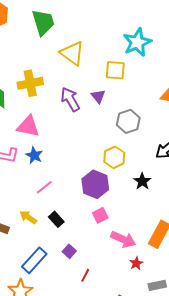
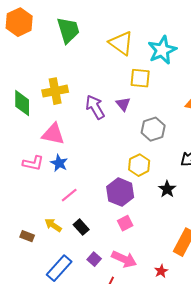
yellow triangle: (72, 53) -> (121, 43), moved
pink arrow: (123, 239) -> (124, 259), moved

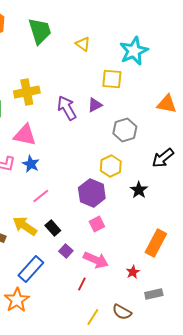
yellow triangle: (121, 43) -> (83, 44), moved, size x0.6
purple triangle: (123, 104) -> (95, 105), turned 42
yellow arrow: (53, 225) -> (25, 226), size x1.4
purple square: (94, 259) -> (66, 251), moved

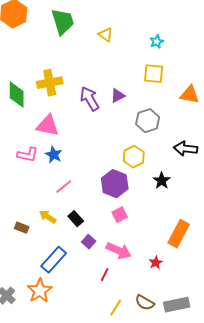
cyan star: (134, 51) -> (157, 42), size x0.5
yellow square: (112, 79) -> (154, 74), moved
black arrow: (163, 158) -> (186, 149), turned 45
yellow arrow: (25, 226) -> (48, 217), size x0.7
gray rectangle: (154, 294) -> (177, 305), moved, size x1.4

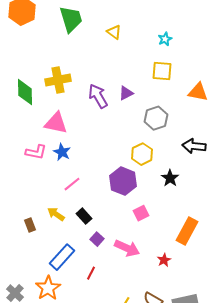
pink square: (120, 215) -> (141, 213), moved
brown rectangle: (22, 228) -> (30, 225), turned 48
red line: (105, 275) -> (91, 273), moved

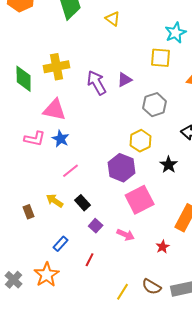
cyan star: (165, 39) -> (176, 33), moved, size x1.5
pink square: (141, 213) -> (140, 200), size x1.8
pink arrow: (127, 248) -> (126, 235), size x0.7
blue rectangle: (62, 257) -> (61, 244), size x0.6

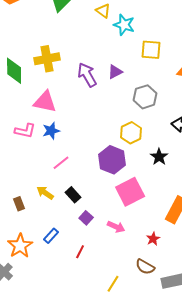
cyan star: (176, 33) -> (124, 25), moved, turned -30
blue star: (61, 139) -> (51, 131), turned 30
orange star: (47, 275) -> (20, 246), moved
brown semicircle: (152, 287) -> (145, 267), moved

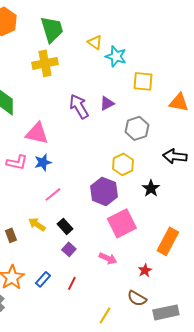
yellow cross: (47, 59) -> (45, 63), moved
purple square: (86, 218) -> (69, 249), moved
blue rectangle: (51, 236) -> (43, 279), moved

